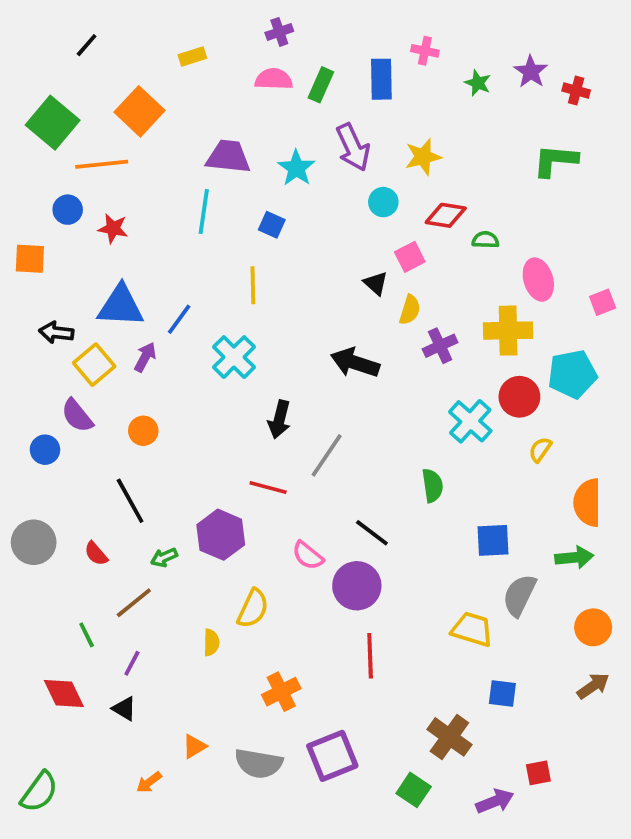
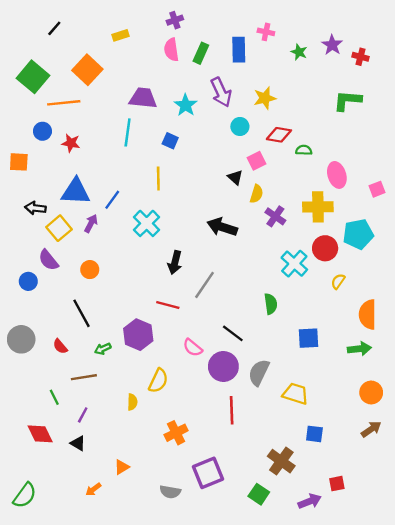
pink semicircle: (274, 79) -> (171, 50), turned -100
purple cross: (440, 346) -> (275, 216), turned -30
gray semicircle: (519, 595) -> (259, 372), moved
brown line: (134, 603) -> (84, 377), turned 30
gray semicircle: (259, 763) -> (170, 492), moved, size x0.7

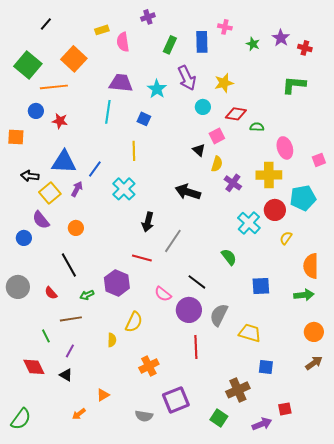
pink semicircle: (171, 50) -> (123, 42), moved
green semicircle: (271, 304) -> (229, 257), turned -30
brown cross: (281, 461) -> (238, 390), turned 30

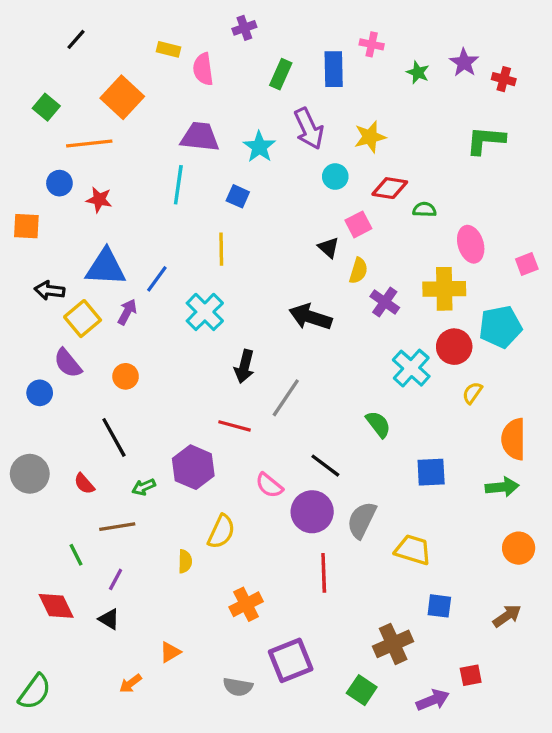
yellow rectangle: (102, 30) -> (168, 49), turned 32
green square: (28, 65) -> (46, 107), size x0.6
brown arrow: (314, 363) -> (507, 616), moved

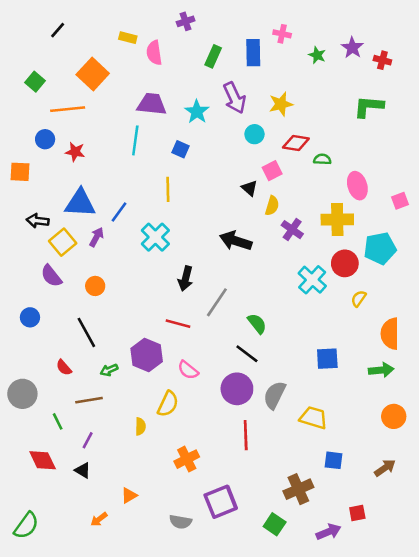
blue circle: (40, 393) -> (30, 317), moved
green semicircle: (378, 424) -> (257, 324), moved
gray circle: (30, 474) -> (22, 394), moved
pink semicircle: (269, 485) -> (188, 370), moved

